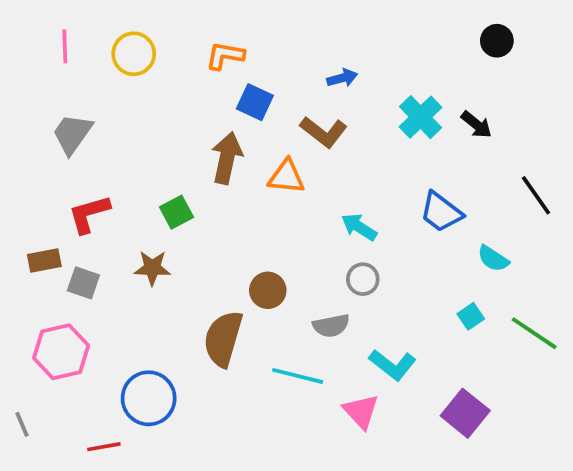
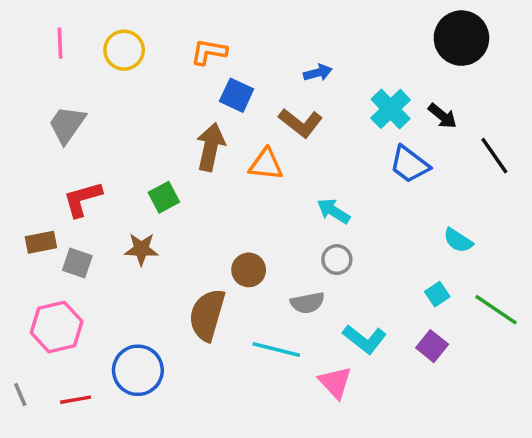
black circle: (497, 41) -> (461, 38), size x1.8
black line: (536, 195) -> (494, 156), moved
blue trapezoid: (441, 212) -> (410, 164), moved
purple square: (465, 413) -> (432, 346), moved, size x0.7
red line: (104, 447) -> (76, 400), moved

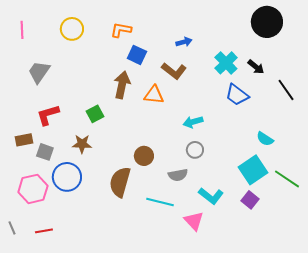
pink line: (60, 43) -> (22, 30), moved
cyan arrow: (333, 211) -> (193, 122), turned -48
cyan square: (437, 294) -> (253, 170), size x2.0
blue circle: (138, 370) -> (67, 177), moved

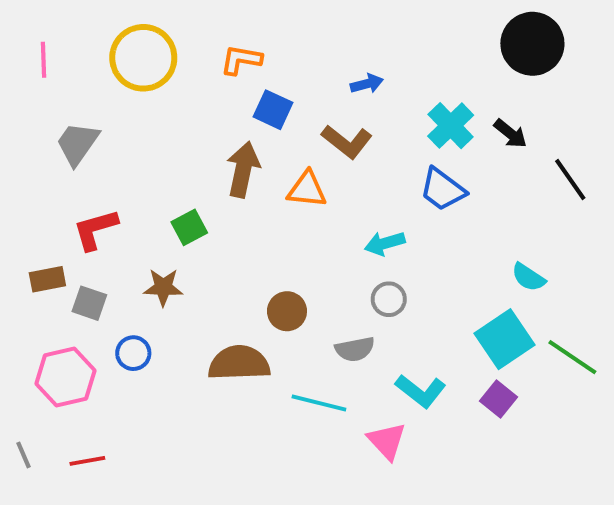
yellow circle: (72, 29) -> (143, 58), size x1.4
blue trapezoid: (237, 95) -> (443, 189), moved
blue circle: (67, 177) -> (133, 353), size x0.6
brown semicircle: (120, 182) -> (239, 363), turned 72

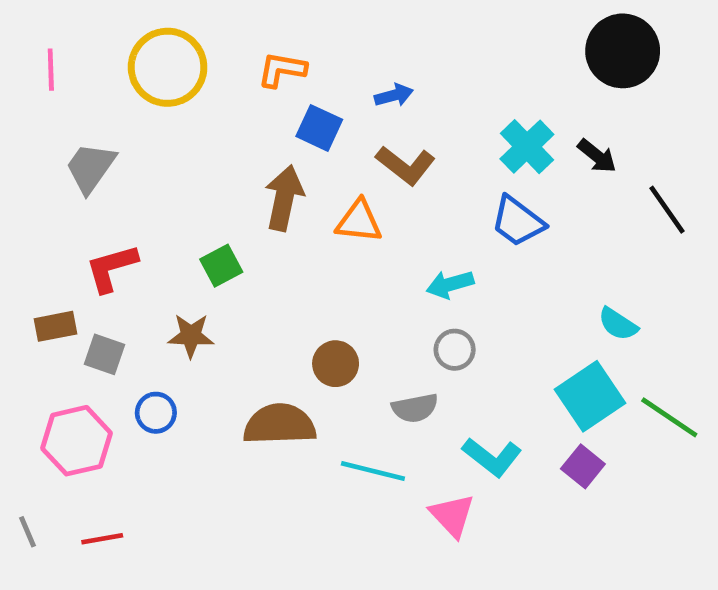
blue arrow: (367, 84) -> (394, 95), moved

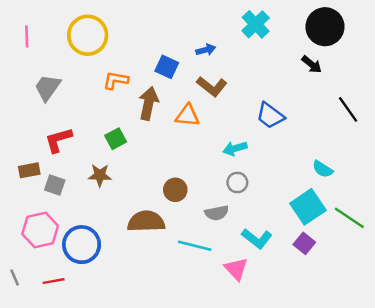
orange L-shape: (282, 70) -> (116, 80), moved
cyan cross: (527, 147) -> (256, 24), moved
black arrow: (597, 156) -> (312, 64), moved
blue circle: (156, 413) -> (82, 245), moved, size x1.8

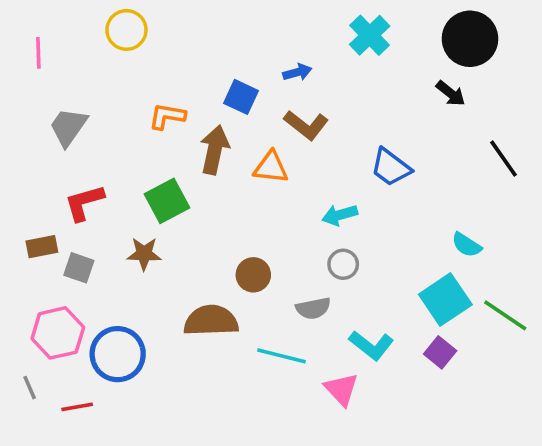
yellow circle: (88, 35) -> (126, 30), moved, size x0.7
green square: (116, 139) -> (167, 201), size x1.4
gray line: (15, 277) -> (30, 388), moved

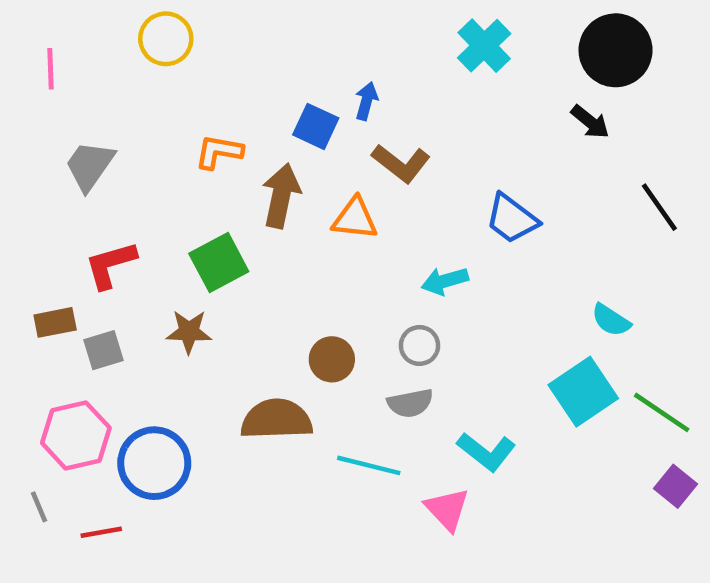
blue arrow: (297, 72) -> (366, 101), moved, turned -60
gray circle: (343, 264) -> (419, 346), moved
gray square: (79, 268) -> (104, 350), turned -36
purple square: (440, 352) -> (675, 486), moved

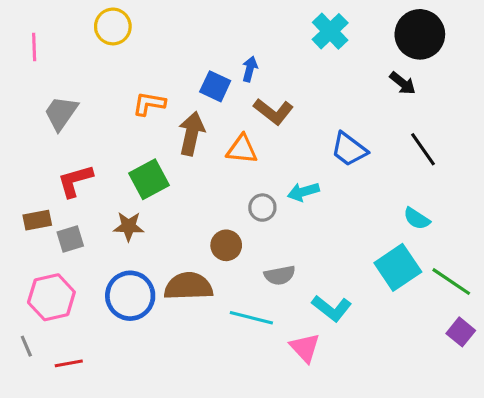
black line: (659, 207) -> (423, 149), moved
gray circle: (419, 346) -> (262, 208), moved
blue circle: (154, 463) -> (130, 296), moved

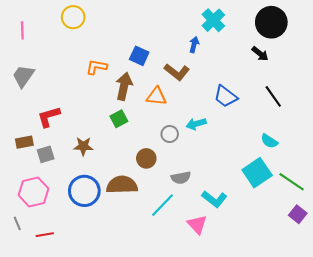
blue arrow: (250, 69) -> (194, 45), moved
gray trapezoid: (61, 113) -> (23, 76), moved
green square: (149, 179) -> (119, 119), moved, size x0.7
cyan line: (251, 318) -> (163, 205), turned -60

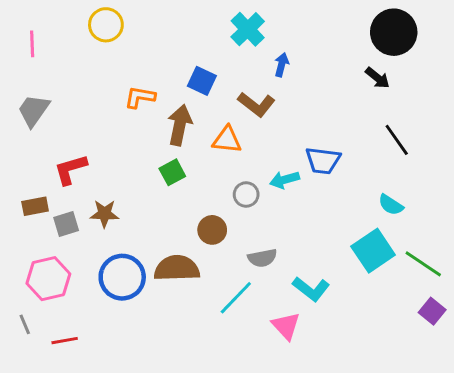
cyan cross: (213, 20) -> (248, 29), moved
blue trapezoid: (226, 96) -> (323, 161), moved, turned -30
brown star: (83, 146) -> (104, 214), moved

